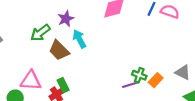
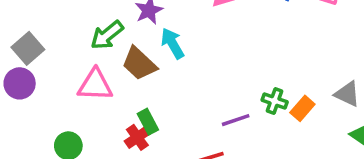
pink triangle: (31, 81) -> (95, 85), moved
purple line: (130, 85) -> (236, 120), moved

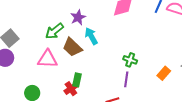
green cross: (275, 101) -> (130, 60), moved
purple line: (236, 120) -> (126, 79), turned -63
green rectangle: (148, 122) -> (77, 80), turned 40

